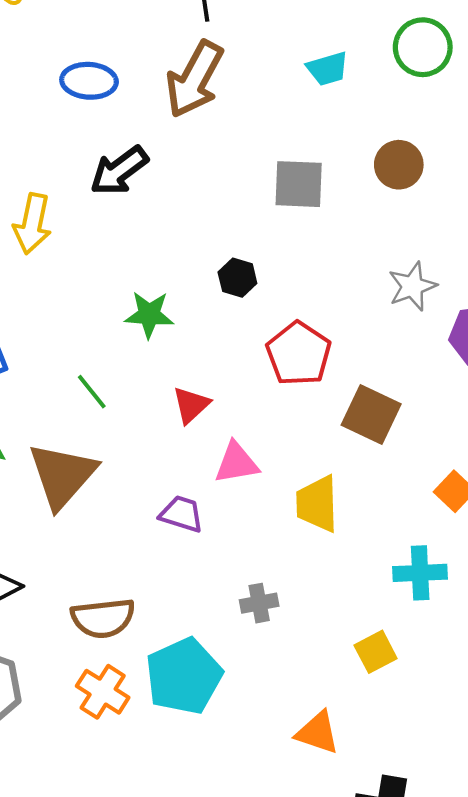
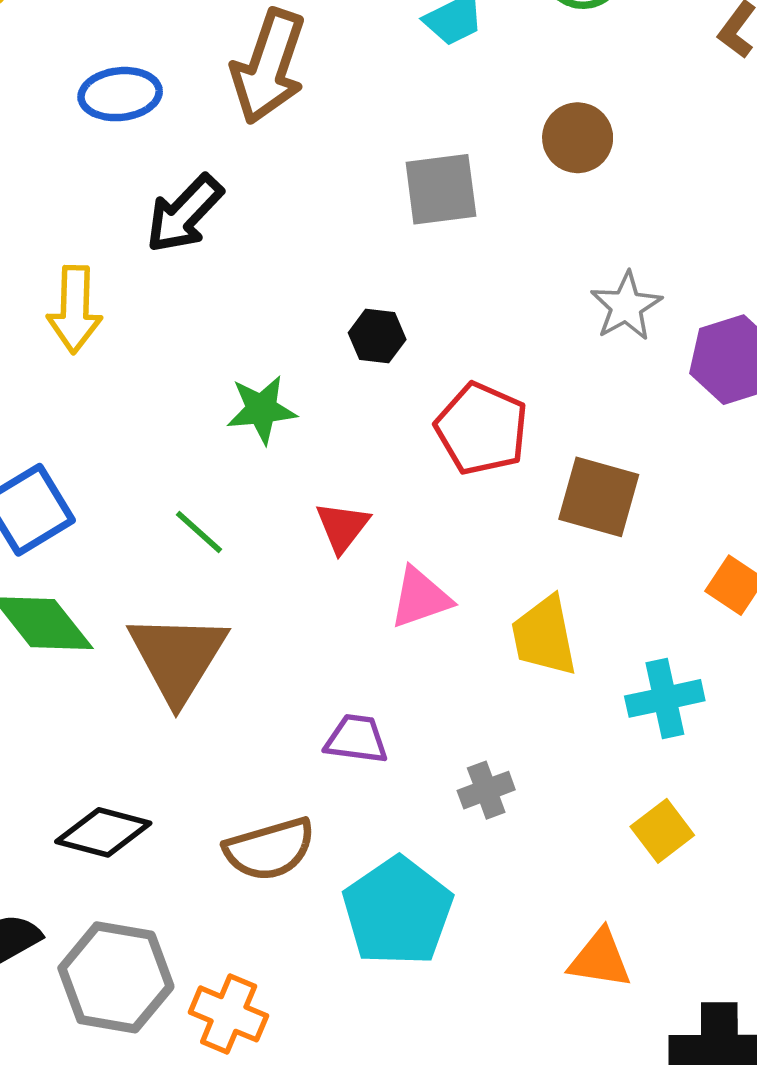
purple trapezoid: (182, 514) -> (356, 739), moved
cyan cross: (420, 573) -> (665, 698), moved
orange cross: (103, 692) -> (229, 1014), moved

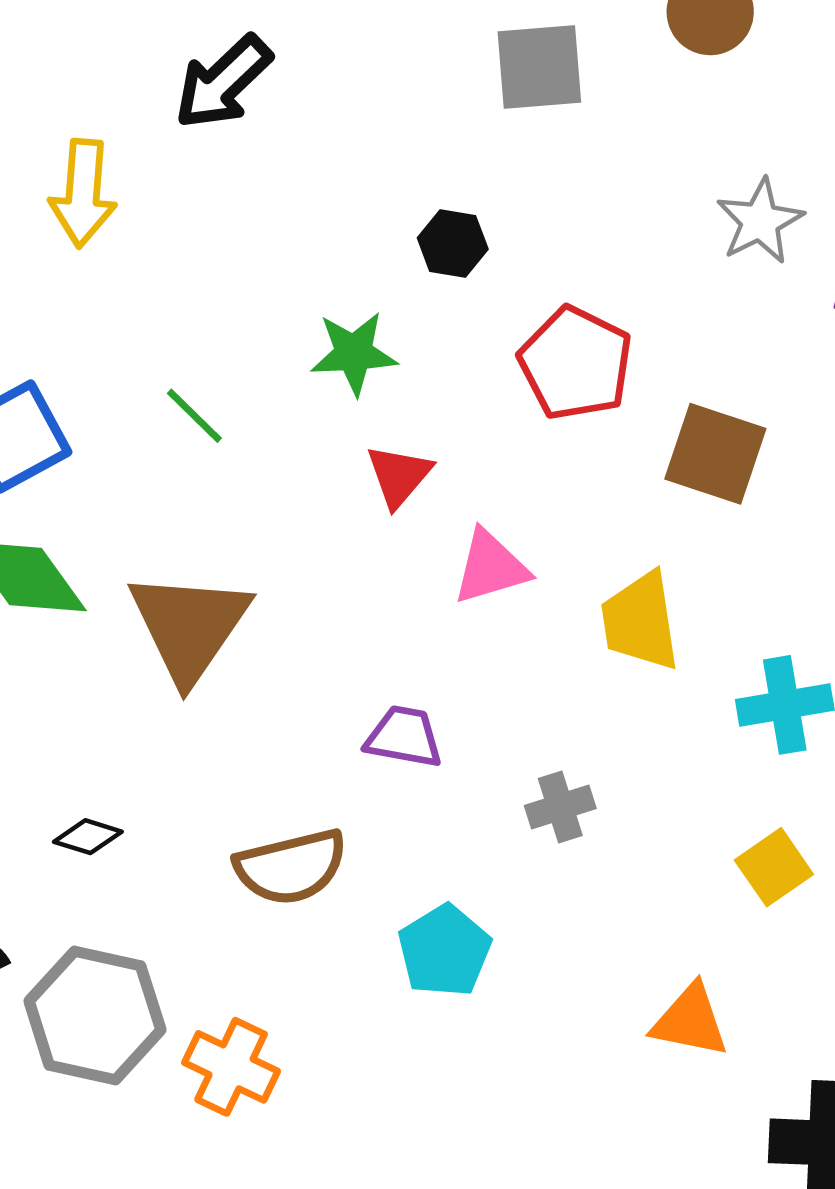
green star: (261, 409) -> (354, 353), moved
green line: (199, 532) -> (194, 416), moved
black diamond: (103, 832) -> (88, 837), size x0.6
cyan pentagon: (398, 911) -> (445, 951), size x0.7

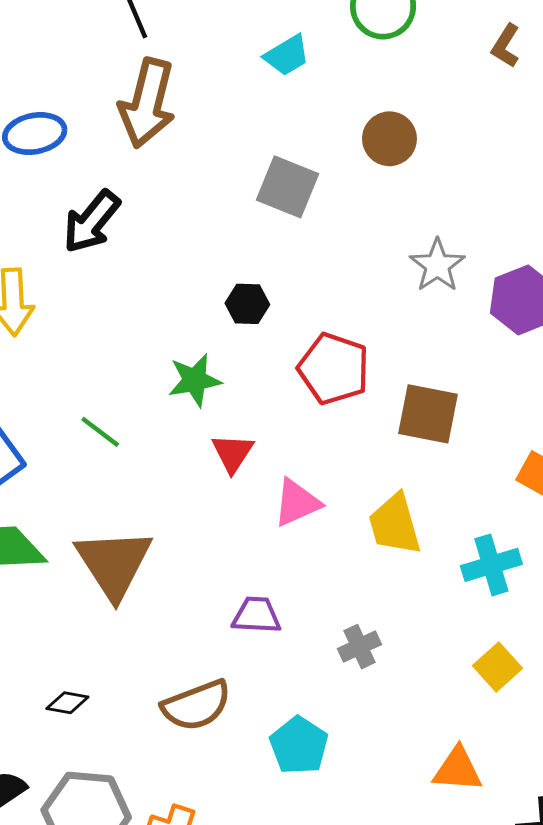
gray square: (539, 67) -> (287, 187), turned 34

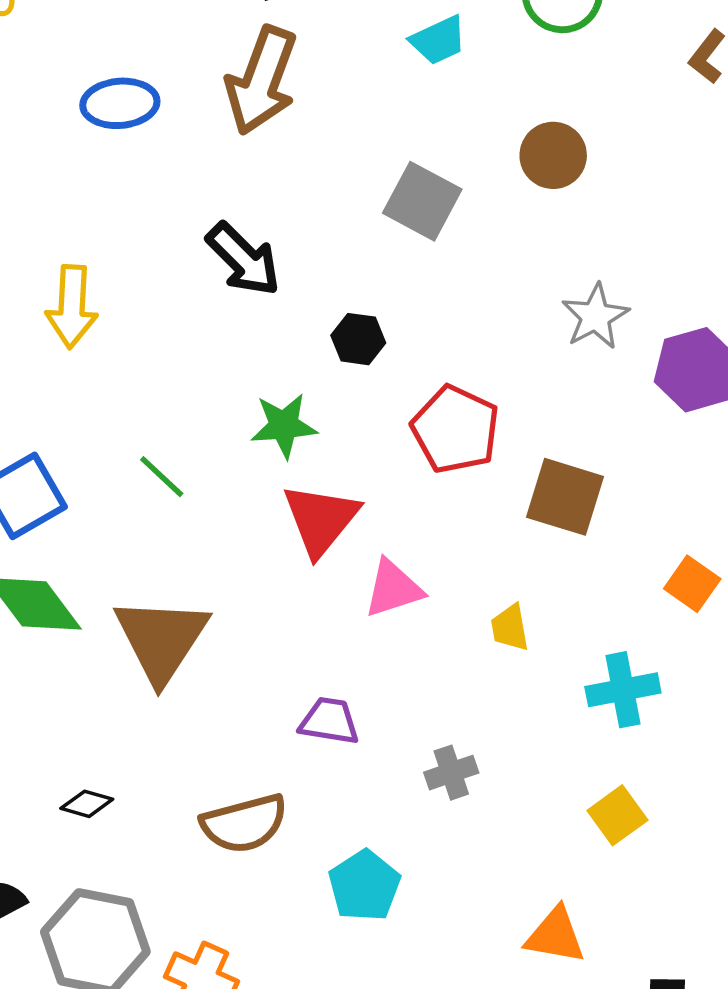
black arrow: (91, 222) -> (243, 259), moved, turned -90
red triangle: (233, 453) -> (321, 519), size x1.5
yellow trapezoid: (395, 524) -> (510, 628), size x0.6

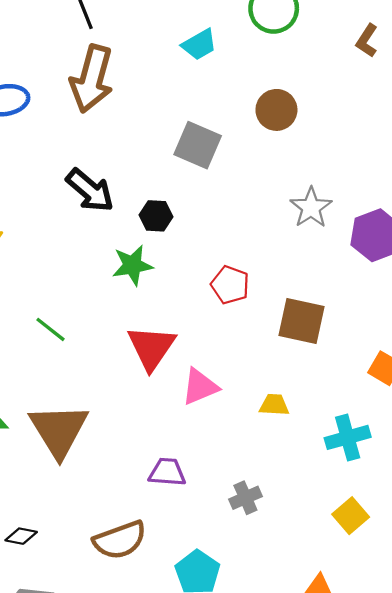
black hexagon: (358, 339) -> (156, 216), moved
green star: (284, 426) -> (132, 265), moved
red pentagon: (455, 429) -> (230, 285), size x0.7
yellow trapezoid: (510, 628) -> (274, 405), turned 108

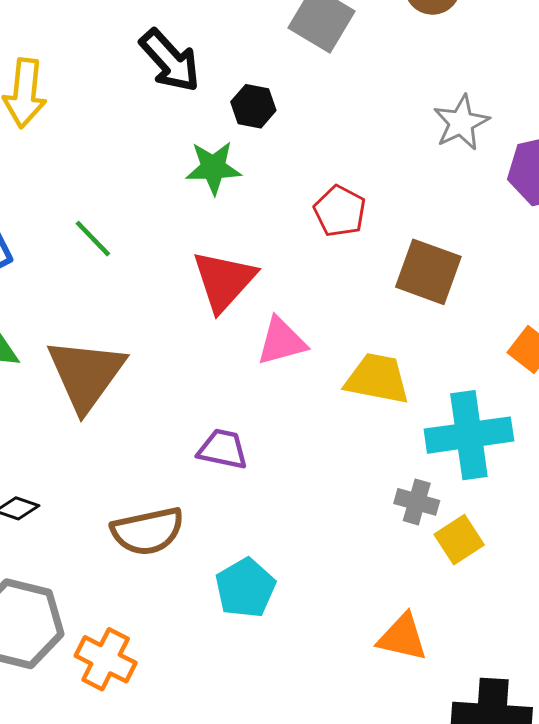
yellow trapezoid: (274, 405) -> (377, 379), size x1.6
cyan cross: (348, 437) -> (469, 435), size x1.4
gray cross: (245, 498) -> (417, 502), moved, turned 32

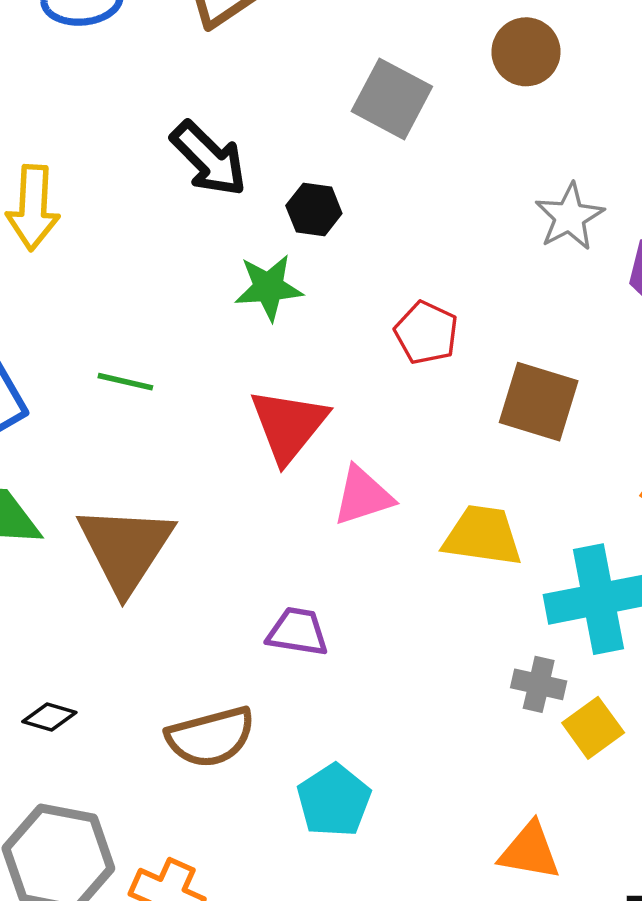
green line: (93, 239) -> (125, 382), turned -30

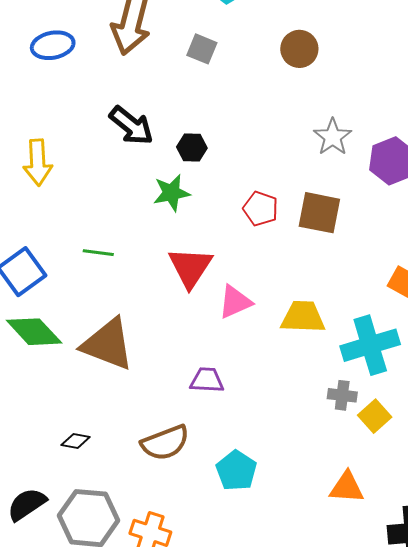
gray square: (392, 99) -> (202, 49), moved, size x0.7
brown square: (539, 402) -> (319, 213), moved
brown triangle: (125, 548) -> (108, 344), turned -36

